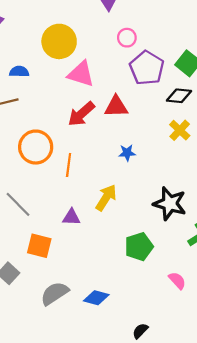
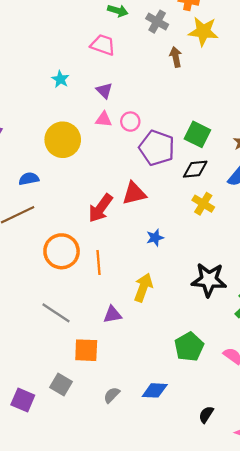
pink triangle: (81, 74) -> (104, 119), moved, size x0.6
green pentagon: (139, 247) -> (189, 347), moved
gray semicircle: (55, 293) -> (112, 395), size x0.6

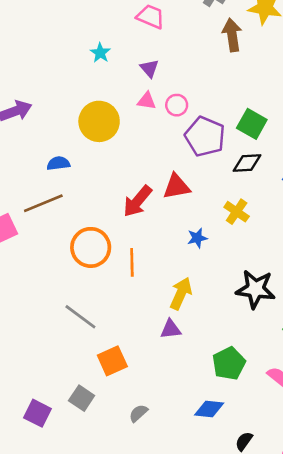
brown arrow: (176, 57) -> (232, 35), size x1.4
yellow cross: (203, 204) -> (237, 212), moved
purple triangle: (112, 315) -> (171, 329), moved
orange square: (86, 350) -> (112, 361), turned -30
blue diamond: (155, 390) -> (209, 409), moved

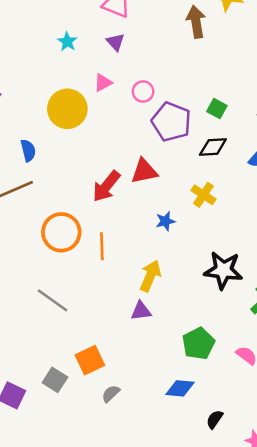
purple triangle: (149, 68) -> (116, 42), moved
pink triangle: (147, 101) -> (103, 83), moved, turned -36
green square: (252, 124) -> (217, 109), size x0.7
blue semicircle: (58, 163) -> (28, 151), turned 85
orange square: (112, 361) -> (90, 360), moved

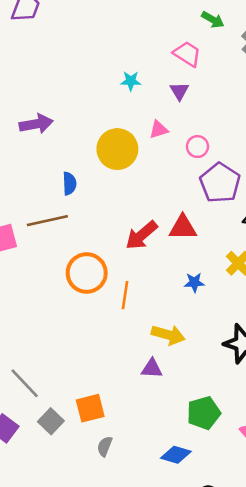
cyan star: (67, 42) -> (131, 81), turned 30
yellow arrow: (150, 276) -> (168, 335), turned 72
gray line: (53, 300) -> (25, 383), moved
gray semicircle: (111, 394) -> (105, 446), turned -36

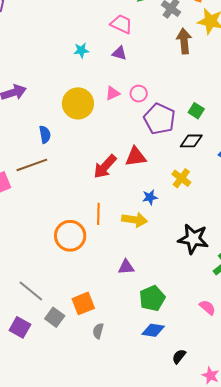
purple triangle: (179, 91) -> (119, 53), turned -35
pink triangle: (159, 130) -> (113, 93), moved
orange circle: (87, 273) -> (70, 236), moved
yellow arrow: (168, 335) -> (135, 220), moved
green pentagon: (204, 413) -> (152, 298), moved

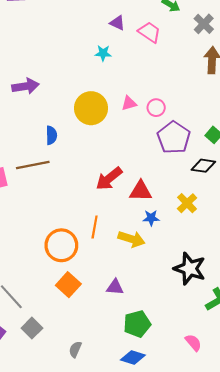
purple triangle: (119, 53) -> (117, 23), moved
red triangle: (136, 157) -> (141, 191), moved
orange square: (83, 303) -> (68, 285), moved, turned -35

